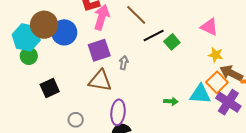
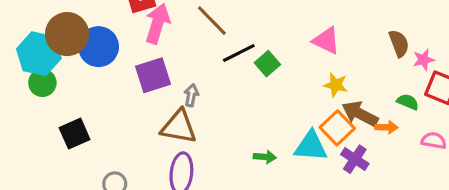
brown triangle: (100, 81) -> (179, 127), moved
purple cross: (228, 102) -> (355, 159), size x0.7

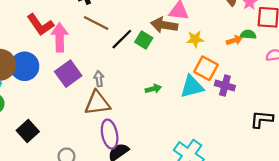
brown arrow: (360, 114) -> (164, 25), moved
orange arrow: (387, 127) -> (234, 40), moved
green arrow: (265, 157) -> (153, 89), moved

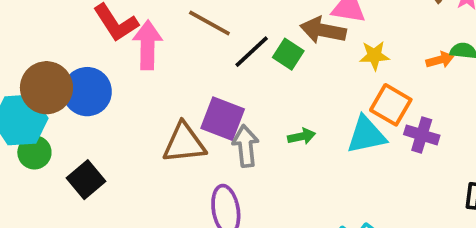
purple square: (68, 74) -> (223, 119), moved, turned -35
gray arrow: (99, 79) -> (246, 146), moved, size x1.5
brown triangle: (97, 103) -> (184, 143), moved
black square: (28, 131) -> (86, 180), moved

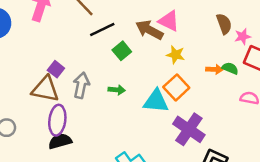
green square: (288, 54) -> (122, 51), moved
purple square: (223, 119) -> (56, 69), moved, size x0.6
purple cross: (422, 135) -> (189, 129), moved, size x1.5
brown triangle: (184, 143) -> (45, 89), moved

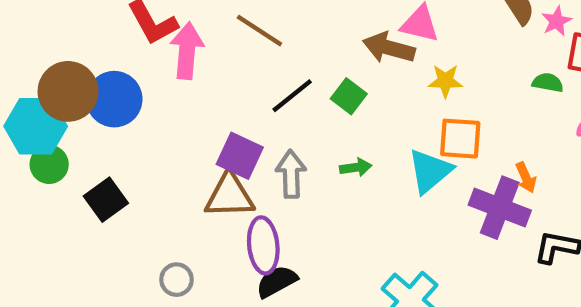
black line: (102, 29) -> (292, 96), moved
purple square: (56, 69) -> (240, 156), size x1.5
orange arrow: (214, 69) -> (526, 178), moved, turned 77
orange square: (176, 87) -> (460, 139), turned -30
cyan triangle: (156, 101) -> (430, 171), turned -32

